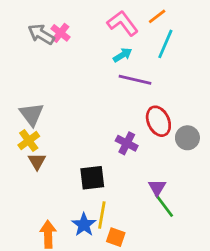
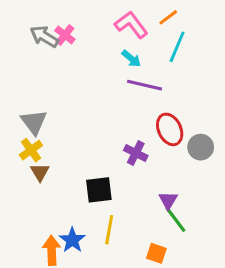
cyan arrow: (123, 55) -> (131, 59), turned 72
blue star: (84, 225) -> (72, 240), moved
orange square: (116, 237) -> (156, 253), moved

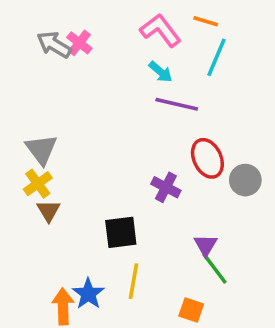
orange line: (168, 17) -> (206, 21), turned 54

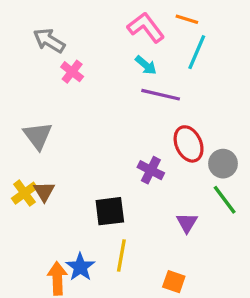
pink cross: (79, 43) -> (72, 72), moved
yellow cross: (38, 184) -> (25, 193), moved
green line: (215, 268) -> (225, 200), moved

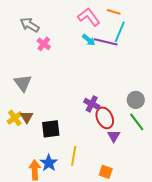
purple line: (161, 95) -> (106, 42), moved
red ellipse: (189, 144) -> (105, 118), moved
black square: (110, 211) -> (51, 129), moved

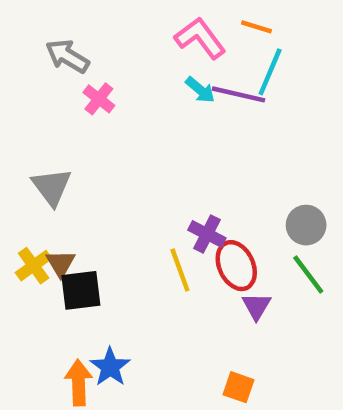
black square: (51, 129) -> (81, 290), moved
yellow line: (74, 156) -> (180, 270), moved, turned -30

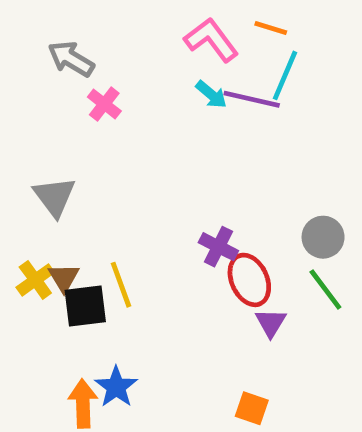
yellow line: (180, 270) -> (121, 285), moved

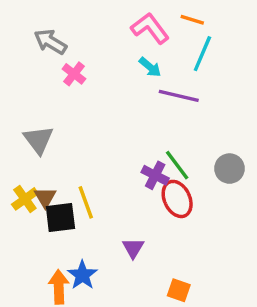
purple line: (252, 99) -> (179, 96), moved
green line: (325, 289) -> (177, 165), moved
purple triangle: (271, 323) -> (133, 248), moved

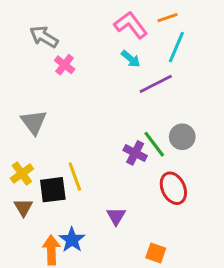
orange line: (192, 20) -> (168, 18), turned -36
purple line: (179, 96) -> (156, 84), turned -40
gray circle: (229, 169) -> (182, 137), moved
brown triangle: (45, 197) -> (23, 207), moved
red ellipse: (177, 199) -> (173, 188), moved

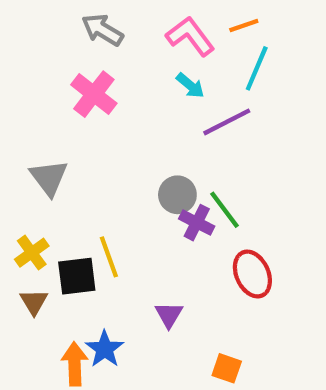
gray arrow: (44, 37) -> (102, 30), moved
pink cross: (65, 65) -> (94, 94), size x1.5
gray circle: (182, 137) -> (177, 195), moved

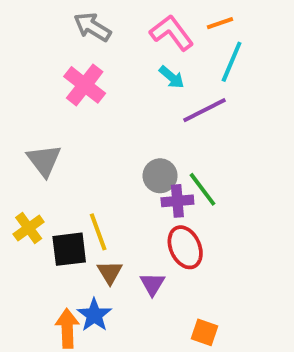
purple cross: (197, 223) -> (177, 201), turned -32
red ellipse: (252, 274) -> (185, 247), moved
brown triangle: (34, 302) -> (110, 272), moved

